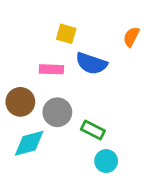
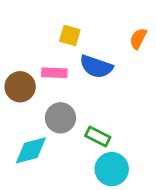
brown circle: (20, 102) -> (20, 87), moved
cyan circle: (106, 161) -> (112, 169), size x1.4

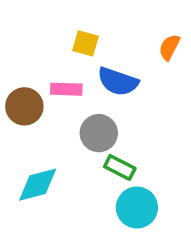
gray circle: (60, 118) -> (99, 133), moved

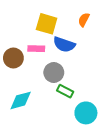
yellow square: (85, 43) -> (47, 24), size x1.5
orange semicircle: (169, 47) -> (84, 20), moved
cyan circle: (137, 208) -> (86, 113), moved

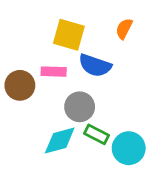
cyan diamond: (21, 100) -> (60, 141), moved
cyan circle: (86, 113) -> (129, 148), moved

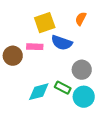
yellow square: (69, 35) -> (45, 23), turned -35
gray circle: (80, 107) -> (82, 70), moved

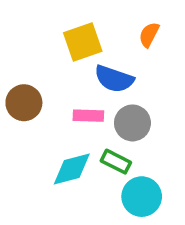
pink rectangle: (35, 47) -> (88, 116), moved
gray circle: (82, 70) -> (132, 123), moved
cyan circle: (84, 97) -> (142, 197), moved

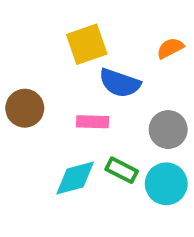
orange semicircle: (149, 35) -> (170, 48), moved, turned 35
gray circle: (132, 123) -> (168, 130), moved
cyan circle: (142, 197) -> (166, 184), moved

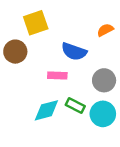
yellow square: (87, 44) -> (36, 23), moved
brown circle: (25, 108) -> (15, 52), moved

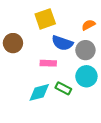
yellow square: (36, 23) -> (45, 19), moved
gray circle: (104, 80) -> (85, 50), moved
cyan circle: (103, 114) -> (86, 76), moved

